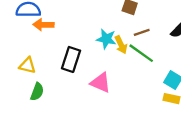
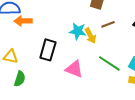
green line: (141, 53) -> (109, 63), moved

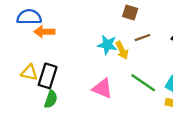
black rectangle: (48, 50) -> (48, 76), moved
green semicircle: (20, 79) -> (51, 99), moved

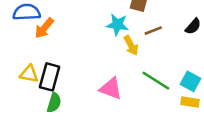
orange arrow: (44, 32) -> (44, 28), turned -48
cyan star: (107, 45) -> (117, 25), moved

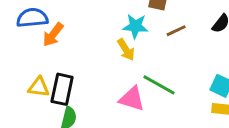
yellow arrow: (131, 45) -> (126, 50), moved
green line: (156, 81) -> (159, 85), moved

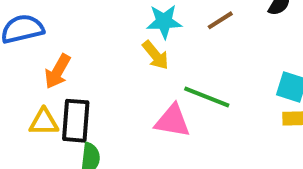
orange arrow: (53, 35) -> (58, 71), moved

